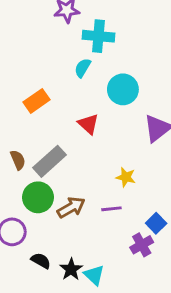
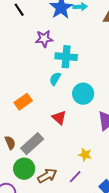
purple line: (111, 209) -> (75, 177), turned -40

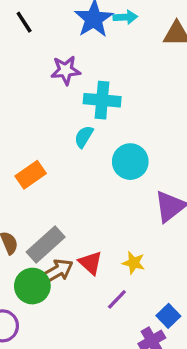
red triangle: (59, 118) -> (90, 263), moved
brown arrow: (47, 176) -> (57, 271), moved

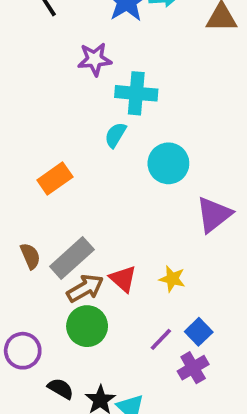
green circle: (32, 286) -> (87, 326), moved
purple line: (117, 299) -> (161, 339), moved
blue square: (168, 316) -> (199, 332), moved

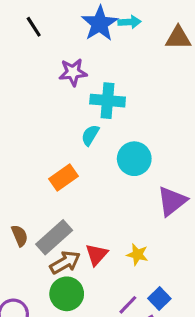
orange rectangle: (55, 179) -> (64, 178), moved
red triangle: (123, 279) -> (97, 255), turned 30

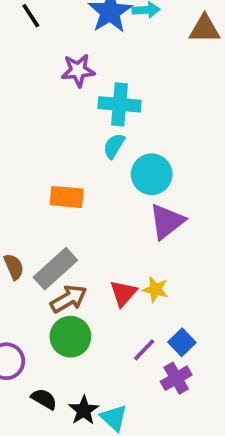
cyan semicircle: (90, 135) -> (114, 146), moved
orange rectangle: (64, 178) -> (67, 197), turned 40
purple triangle: (172, 201) -> (167, 221), moved
red triangle: (97, 255) -> (123, 293), moved

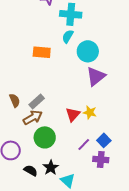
orange rectangle: (67, 197) -> (42, 52), moved
gray rectangle: (55, 269) -> (37, 101), size x0.7
brown arrow: (69, 299) -> (33, 117), moved
purple cross: (176, 378) -> (101, 160), turned 35
black star: (84, 410) -> (51, 168), moved

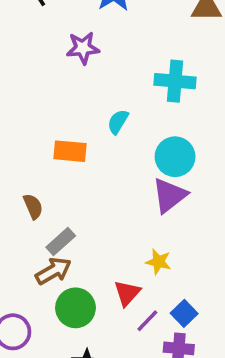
cyan cross: (71, 14) -> (175, 81), moved
cyan circle: (88, 51) -> (175, 157), moved
brown semicircle: (15, 100) -> (33, 206), moved
red triangle: (73, 114) -> (127, 293), moved

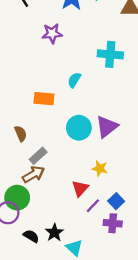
cyan circle: (175, 157) -> (79, 128), moved
green circle: (75, 308) -> (17, 198), moved

